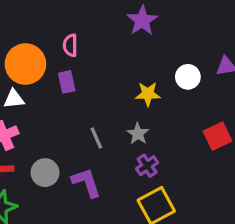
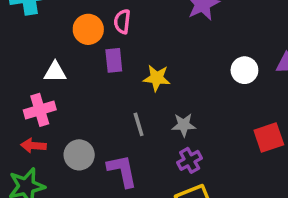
orange circle: (25, 64) -> (88, 29), moved, size x0.7
yellow star: (148, 94) -> (157, 78), moved
gray star: (138, 134) -> (184, 125), turned 30

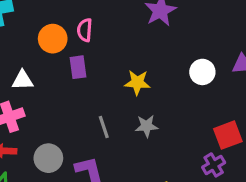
yellow star: (157, 78) -> (137, 82), moved
purple cross: (190, 160) -> (214, 165), moved

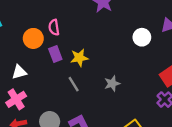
yellow star: (137, 82) -> (79, 58), moved
gray line: (104, 127) -> (74, 84), moved

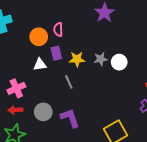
white circle: (142, 37) -> (119, 62), moved
white triangle: (19, 72) -> (40, 65), moved
gray star: (112, 84) -> (101, 59), moved

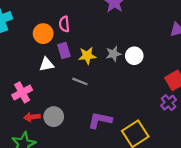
gray line: (69, 82) -> (80, 81), turned -40
red arrow: (15, 110) -> (32, 117), moved
purple L-shape: (70, 118) -> (100, 120), moved, turned -55

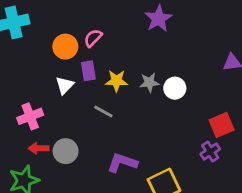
pink semicircle: (64, 24) -> (93, 38), turned 42
white triangle: (47, 64) -> (65, 85), turned -42

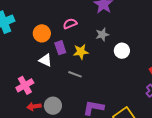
pink semicircle: (93, 38) -> (70, 24), moved, turned 32
gray star: (149, 82) -> (102, 35), moved
white triangle: (65, 85) -> (45, 60), turned -40

